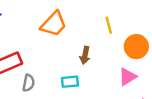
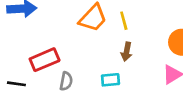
yellow line: (109, 25) -> (124, 21), moved

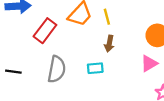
red rectangle: (45, 60) -> (45, 31), moved, turned -30
gray semicircle: (66, 81) -> (57, 69), size x1.6

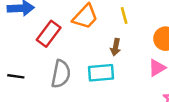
yellow line: (107, 17) -> (124, 16), moved
cyan rectangle: (95, 68) -> (101, 73), size x1.5

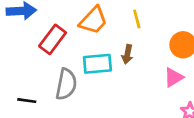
cyan rectangle: (101, 73) -> (97, 64), moved
black line: (16, 76) -> (27, 101), moved

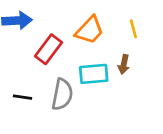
black line: (27, 101) -> (23, 97), moved

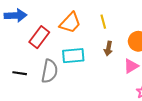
brown arrow: (124, 64) -> (108, 48), moved

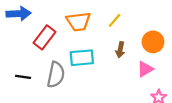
yellow line: (103, 22) -> (115, 20), turned 56
orange trapezoid: (70, 23) -> (78, 22), turned 40

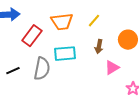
pink triangle: (145, 69) -> (112, 68), moved
black line: (23, 77) -> (13, 71), turned -32

